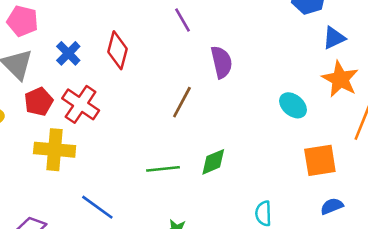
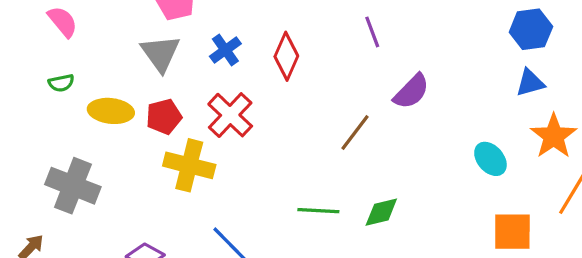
blue triangle: (334, 38) -> (530, 83), moved
purple semicircle: (221, 62) -> (411, 92), turned 48
red pentagon: (39, 102) -> (164, 117), moved

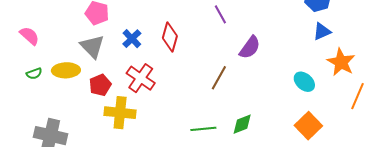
yellow ellipse: (111, 111) -> (66, 70), moved
orange square: (512, 232) -> (308, 126), moved, turned -36

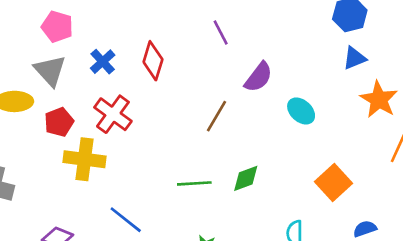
cyan ellipse: (304, 82) -> (301, 111), moved

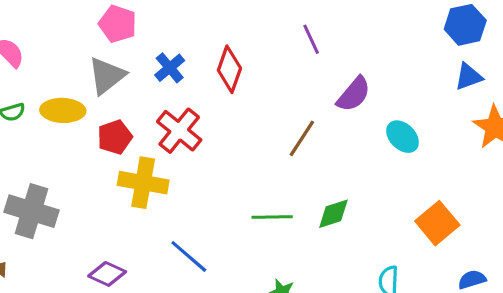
gray triangle: (50, 71) -> (107, 76), turned 32

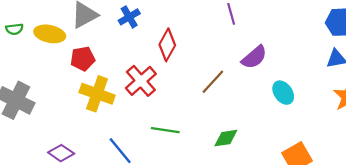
red diamond: (229, 69) -> (167, 45), moved
red cross: (179, 131) -> (141, 81), moved
green line: (272, 217) -> (165, 130), moved

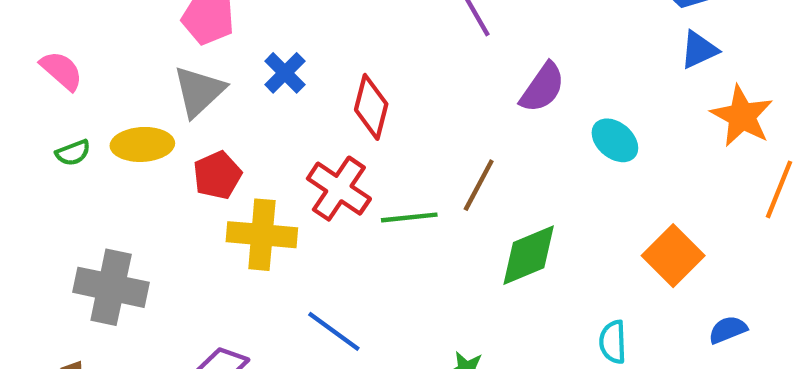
brown line: (213, 82) -> (479, 185), moved
green line: (165, 130) -> (409, 217), moved
green diamond: (226, 138) -> (529, 255), size x1.4

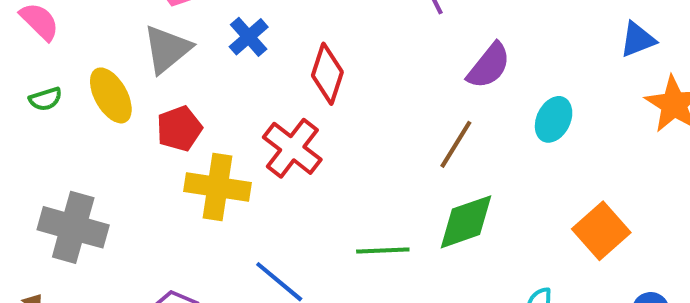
cyan ellipse: (615, 140) -> (554, 119), turned 72
yellow ellipse: (142, 144) -> (111, 95), turned 60
brown line: (479, 185) -> (456, 144), moved
green line: (409, 217) -> (383, 250), moved

